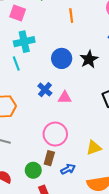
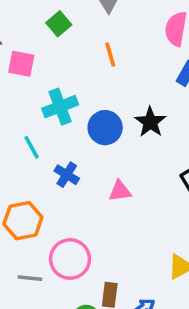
cyan cross: (24, 42) -> (60, 107), moved
blue cross: (45, 90) -> (67, 175), moved
pink circle: (55, 134) -> (70, 259), moved

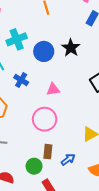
pink circle: (70, 259) -> (45, 119), moved

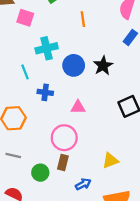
blue cross: (21, 80) -> (45, 92), turned -32
brown rectangle: (48, 152) -> (63, 163), moved
green circle: (34, 166) -> (40, 173), moved

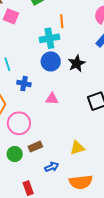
cyan cross: (47, 48) -> (49, 38), moved
pink circle: (64, 138) -> (19, 123), moved
brown rectangle: (63, 163) -> (35, 147), turned 48

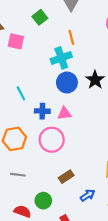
pink triangle: (52, 99) -> (64, 113), moved
pink circle: (19, 123) -> (52, 140), moved
green circle: (15, 154) -> (43, 201), moved

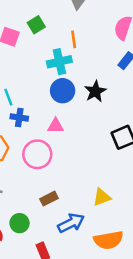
green square: (40, 17) -> (36, 25), moved
blue cross: (42, 111) -> (19, 117), moved
blue arrow: (88, 195) -> (71, 223), size x1.5

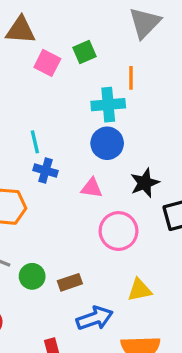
black star: (95, 91) -> (145, 183), moved
pink circle: (37, 154) -> (119, 231), moved
green circle: (20, 223) -> (32, 276), moved

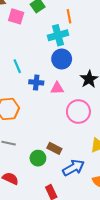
blue cross: (45, 171) -> (36, 82), moved
green circle: (32, 276) -> (38, 158), moved
brown rectangle: (70, 282) -> (54, 148), turned 56

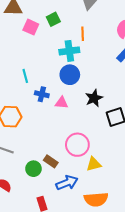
pink circle: (78, 112) -> (77, 145), moved

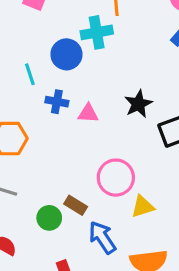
blue circle: (70, 75) -> (66, 54), moved
blue arrow: (67, 183) -> (102, 237), turned -100

